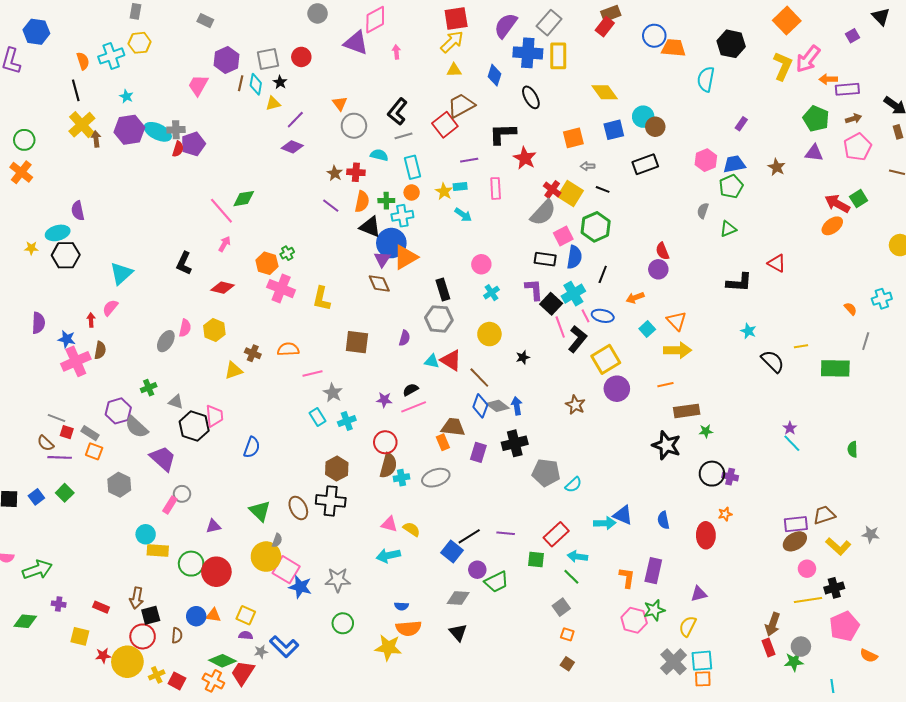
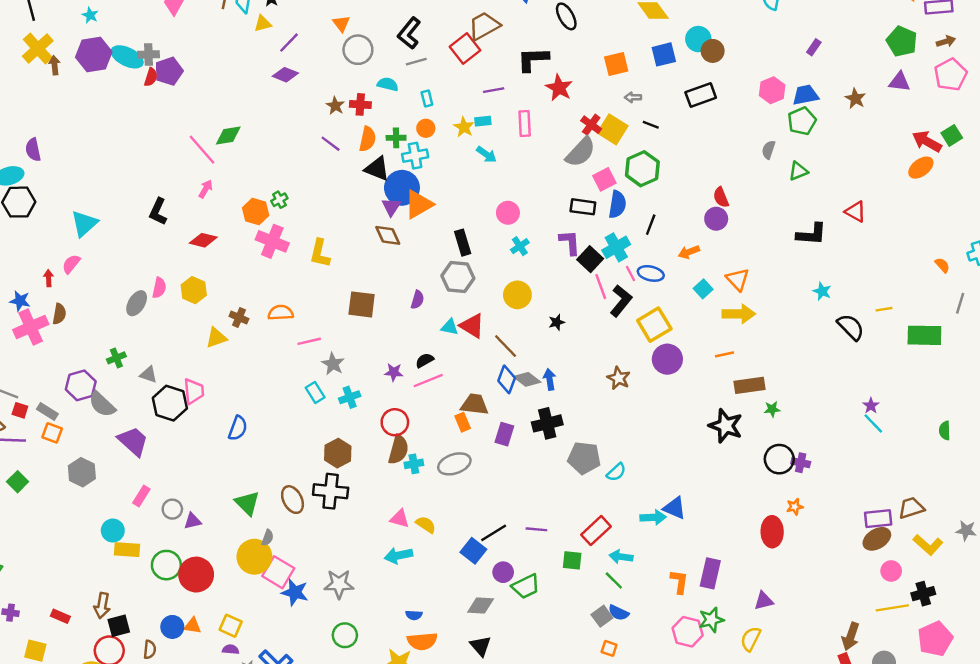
cyan rectangle: (413, 167) -> (427, 99), size x0.6
gray circle: (182, 494) -> (172, 509), moved
blue semicircle: (663, 520) -> (619, 613), moved, turned -54

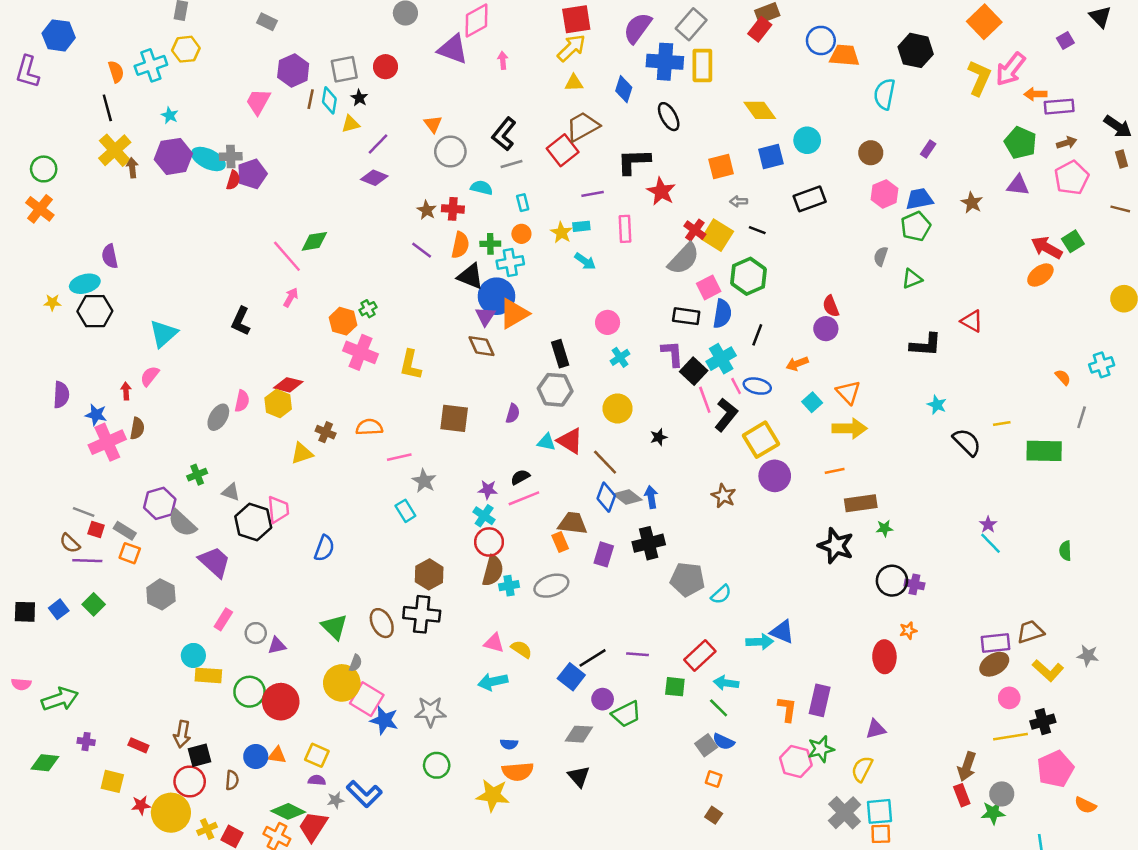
brown circle: (713, 51) -> (871, 153), moved
red diamond: (203, 240) -> (288, 385), moved
cyan cross: (350, 397) -> (484, 516), moved, turned -36

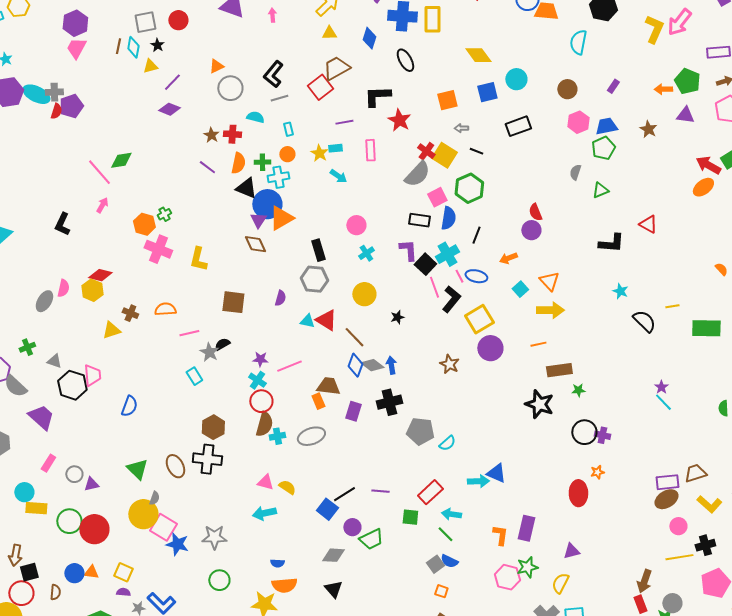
purple hexagon: (293, 70) -> (75, 23), moved
orange arrow: (1035, 94) -> (663, 89), moved
orange triangle: (433, 124) -> (216, 66), turned 42
black semicircle: (520, 477) -> (222, 344), moved

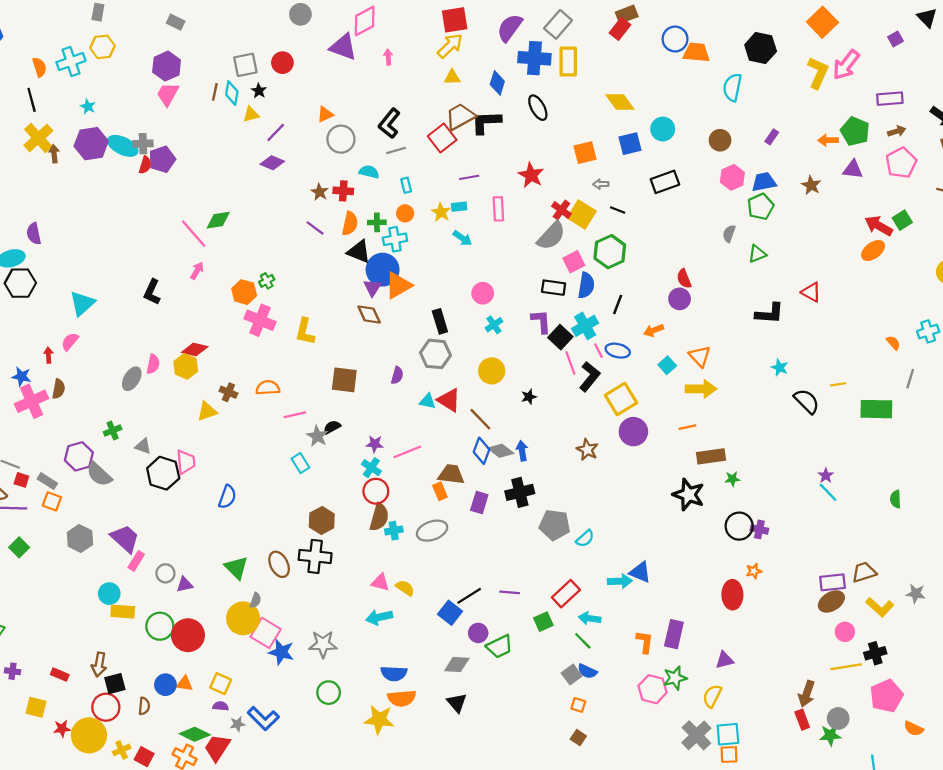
black L-shape: (377, 96) -> (486, 122), moved
purple trapezoid: (41, 417) -> (125, 538), moved
green square: (410, 517) -> (543, 622), turned -30
blue semicircle: (277, 563) -> (394, 673), size x1.6

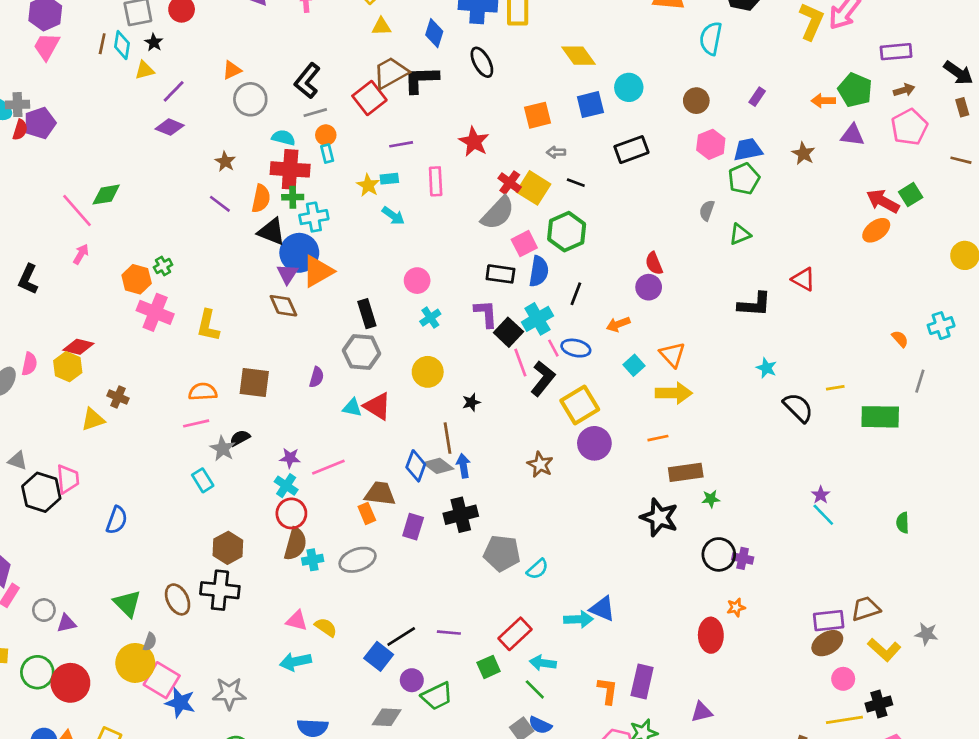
red cross: (343, 191) -> (290, 169), moved, size x1.6
orange circle: (405, 213) -> (326, 135), moved
orange semicircle: (268, 388) -> (203, 392), moved
brown line: (480, 419) -> (448, 438), moved, turned 35

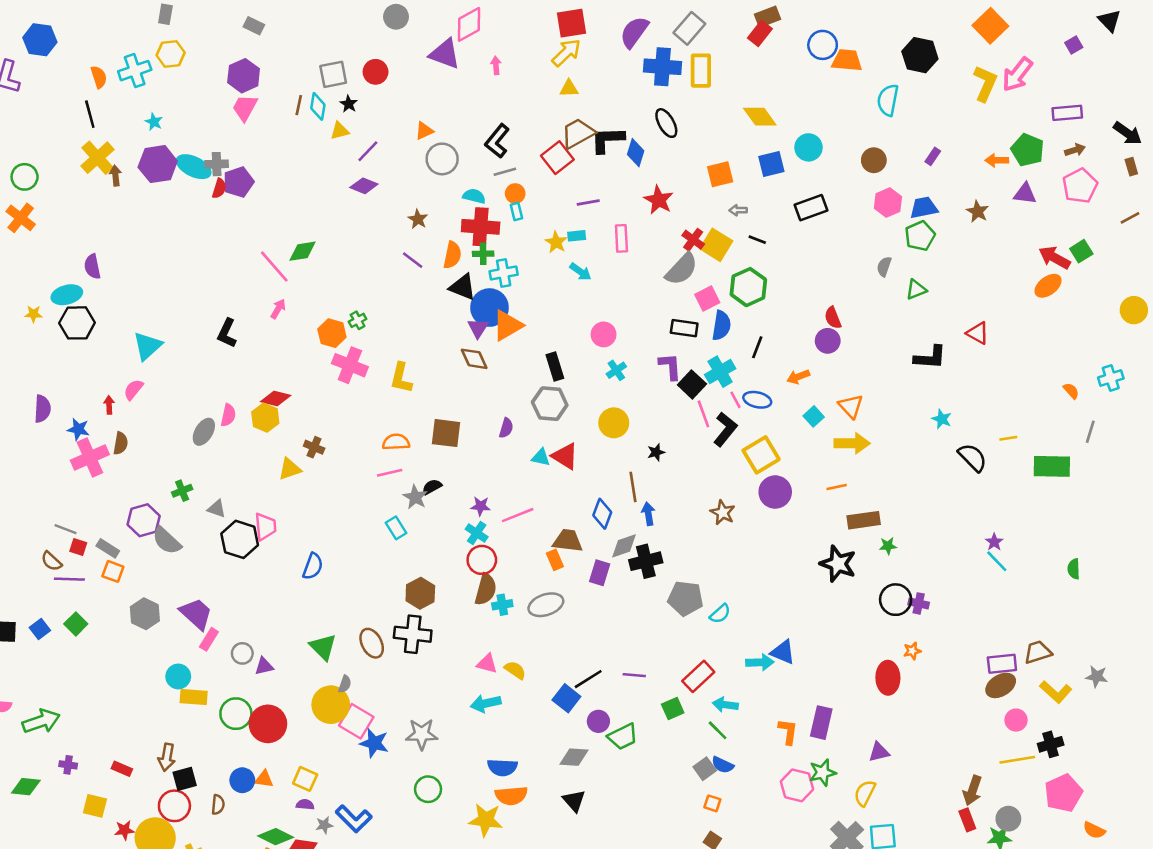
blue diamond: (434, 33) -> (636, 153), moved
brown line: (961, 160) -> (1130, 218), turned -42
gray diamond: (438, 466) -> (624, 546), moved, turned -56

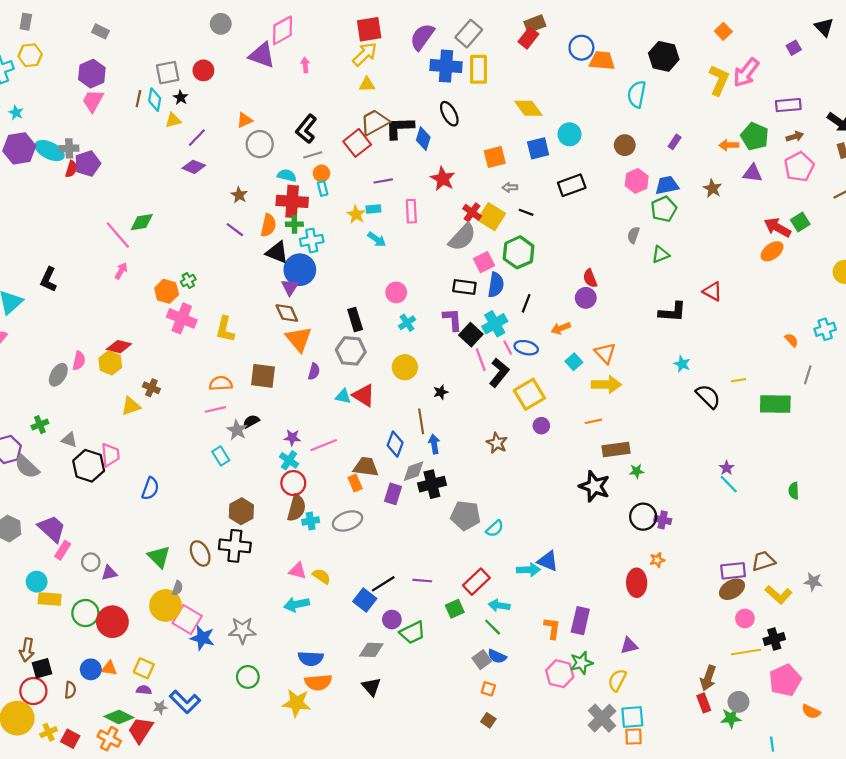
orange square: (990, 26) -> (723, 31), size x0.6
orange triangle: (507, 325) -> (299, 339), moved, turned -40
black L-shape: (227, 333) -> (49, 279), moved
purple circle: (775, 492) -> (541, 426), size x0.6

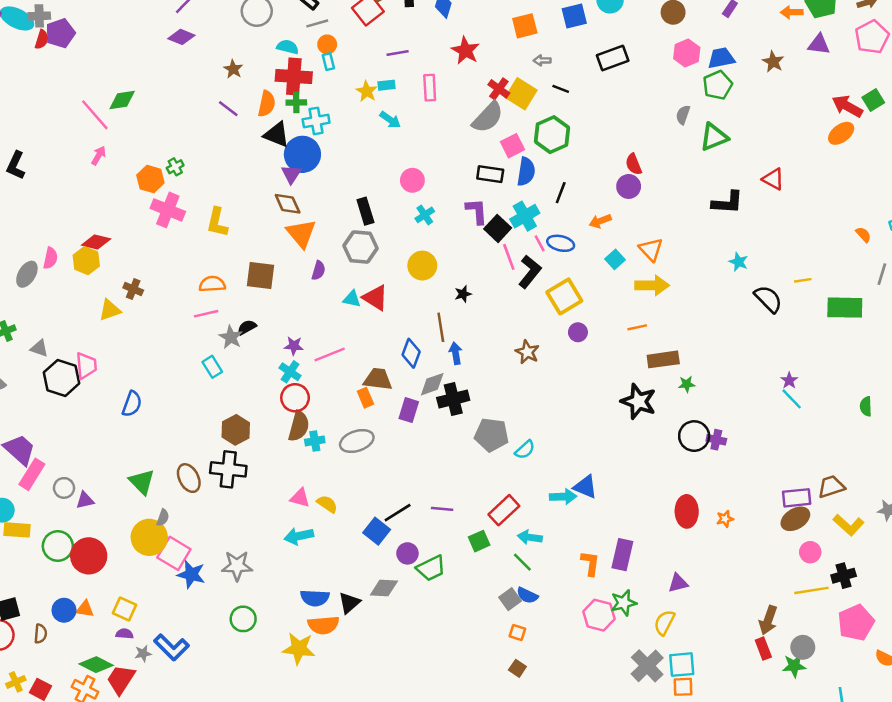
green triangle: (660, 255) -> (714, 137), size x1.4
pink rectangle: (63, 550) -> (32, 474), size x1.4
orange star: (657, 560) -> (725, 519), moved
black triangle: (371, 687) -> (349, 603), moved, turned 30

